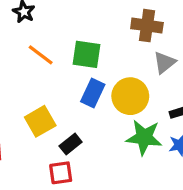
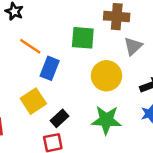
green square: (86, 54) -> (83, 38), moved
blue rectangle: (93, 93) -> (50, 68), moved
green star: (144, 137) -> (106, 120), moved

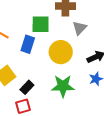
blue rectangle: (50, 68) -> (28, 44), moved

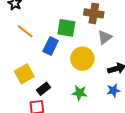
green star: (63, 86) -> (80, 93), size x0.7

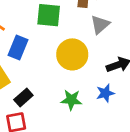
blue rectangle: (51, 46) -> (18, 48), moved
blue star: (113, 90) -> (105, 93), moved

